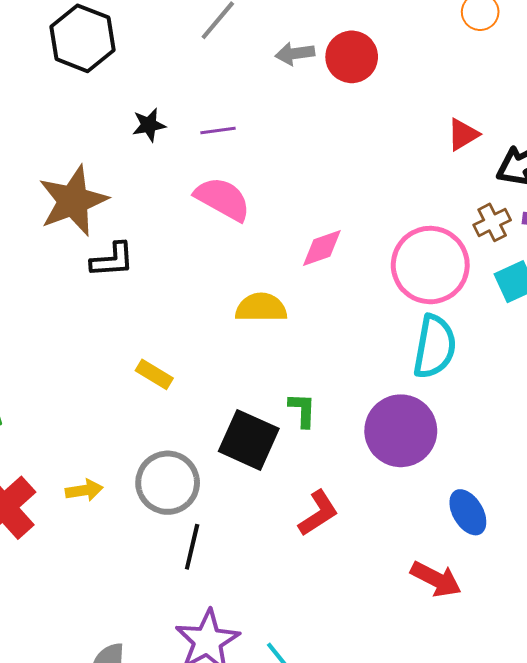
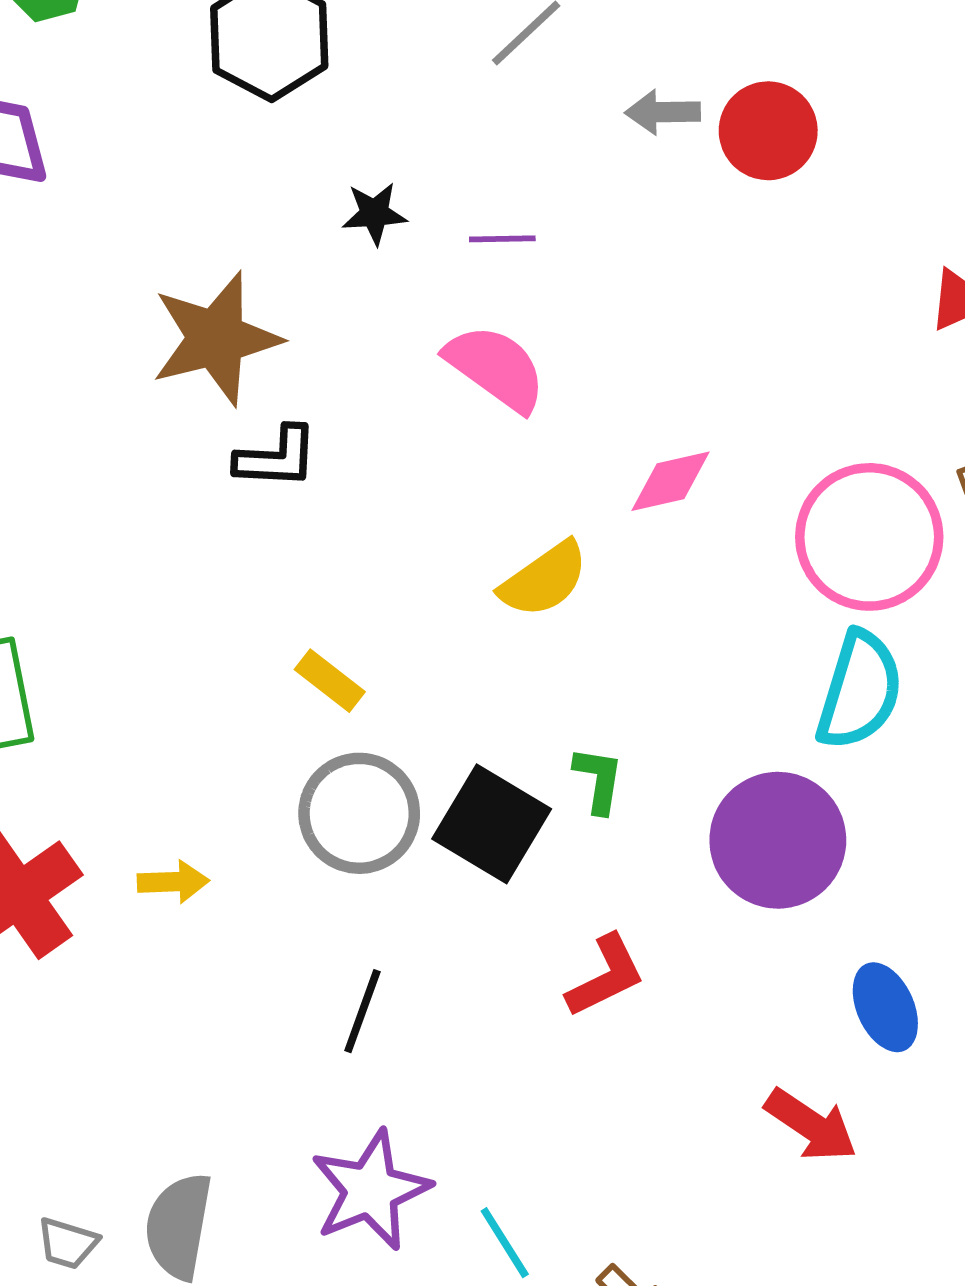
yellow semicircle: (261, 308) -> (544, 579), turned 138
gray circle: (168, 483) -> (359, 813), moved

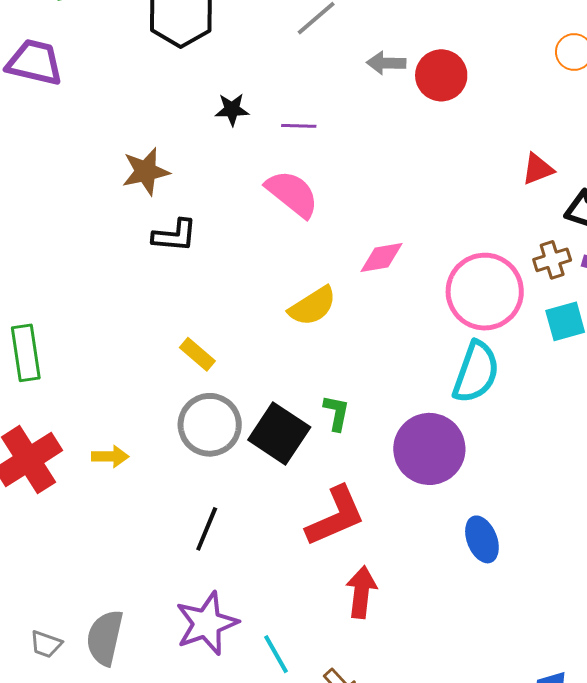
brown star: (216, 338) -> (146, 171), size x0.7
red L-shape: (606, 976) -> (335, 516), size x1.4
red arrow: (811, 1125) -> (361, 592), moved, turned -120

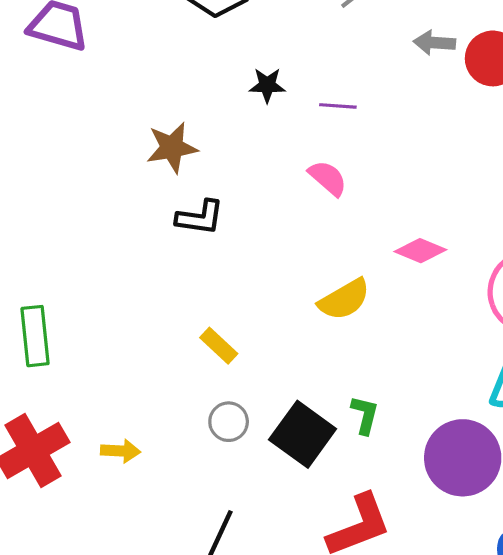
pink semicircle: (292, 194) -> (328, 178), size x0.7
pink diamond: (382, 257) -> (420, 251), turned 30
gray circle: (210, 425) -> (229, 422), size x0.6

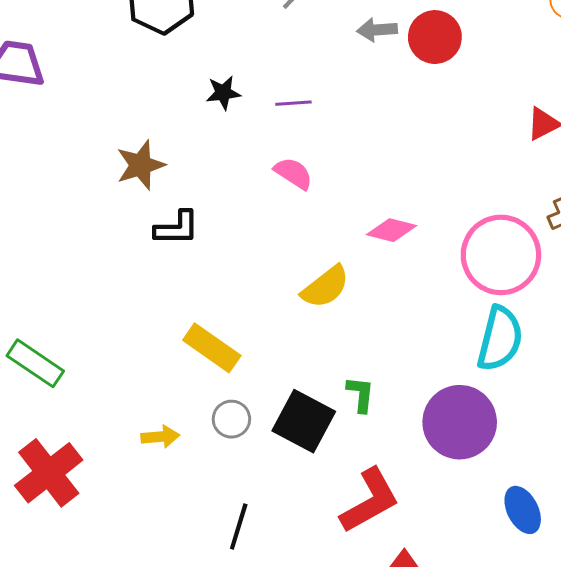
green rectangle: (35, 336) -> (35, 363), turned -42
yellow rectangle: (219, 346) -> (212, 348), size x1.5
yellow arrow: (121, 451) -> (160, 437), moved

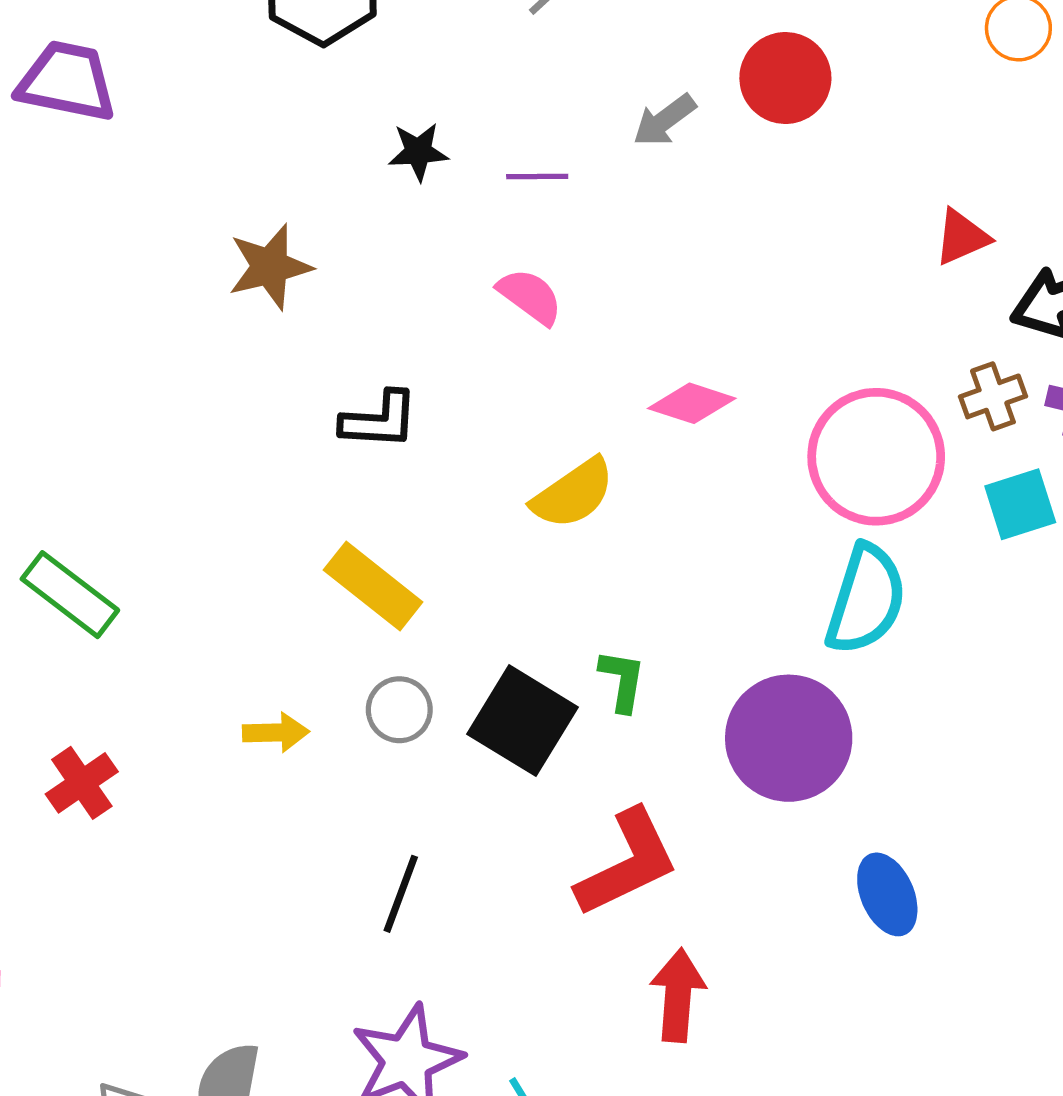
gray arrow: (377, 30) -> (664, 120), moved, turned -36
black L-shape: (177, 228) -> (379, 420), moved
red cross: (49, 473) -> (82, 783), size x0.6

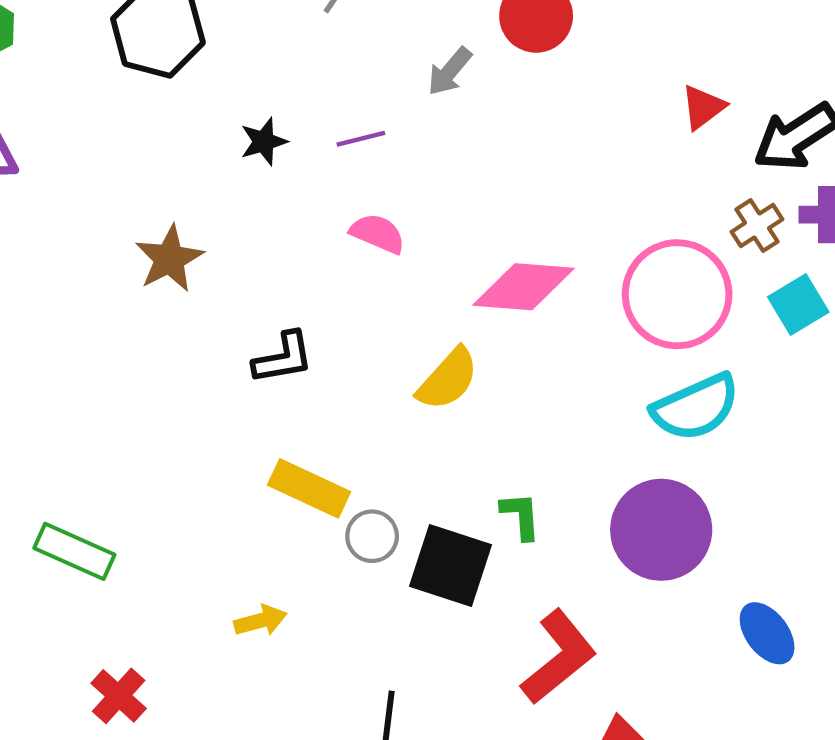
pink diamond: (692, 403) -> (523, 287), size x1.5
cyan semicircle: (866, 599) -> (696, 407), turned 62
gray circle: (399, 710) -> (372, 536), moved

